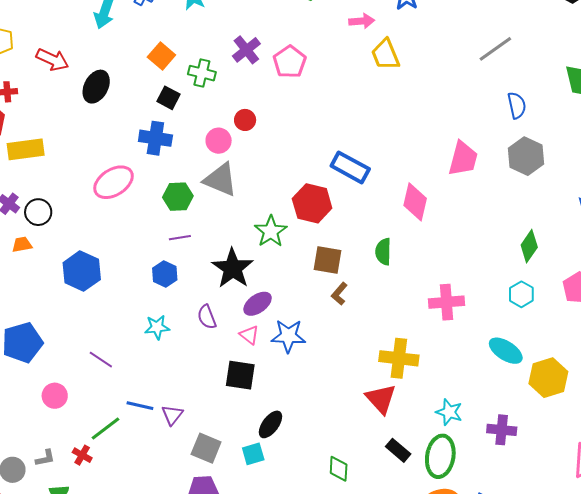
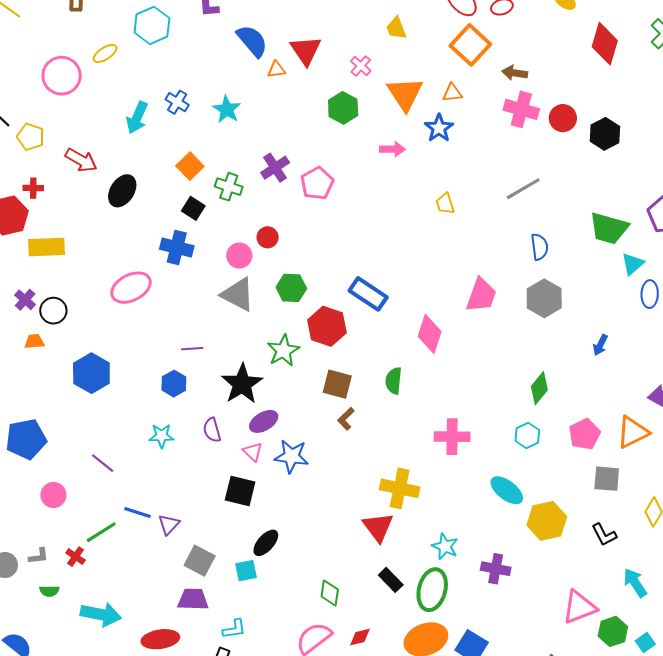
yellow trapezoid: (385, 55) -> (445, 204), moved, size x0.7
green hexagon: (178, 197) -> (291, 288), moved

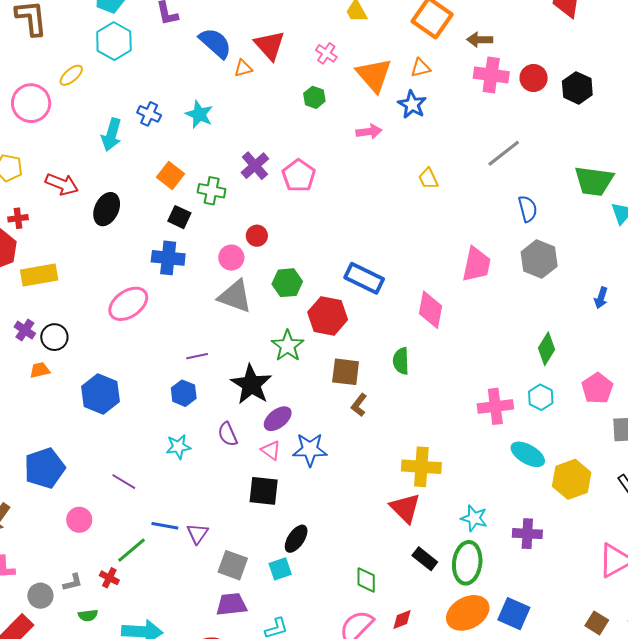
green hexagon: (343, 108) -> (314, 97), size x0.7
pink cross: (452, 437) -> (495, 406), moved

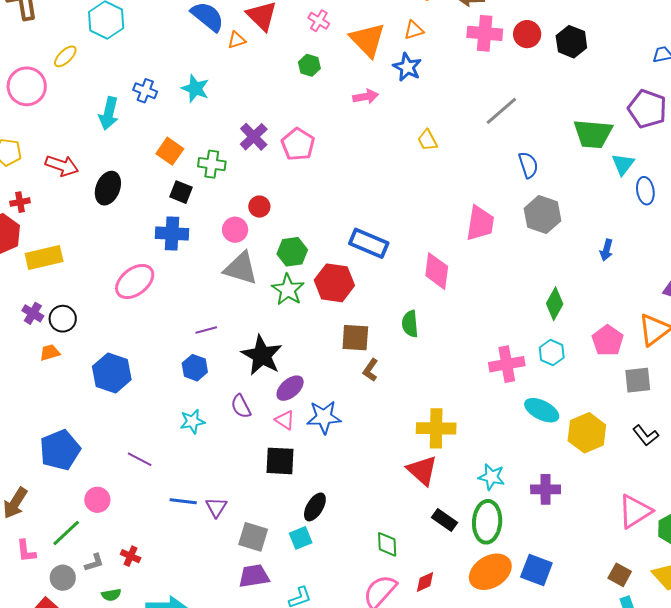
green star: (288, 346) -> (288, 290), moved
green line: (131, 550) -> (66, 533), moved

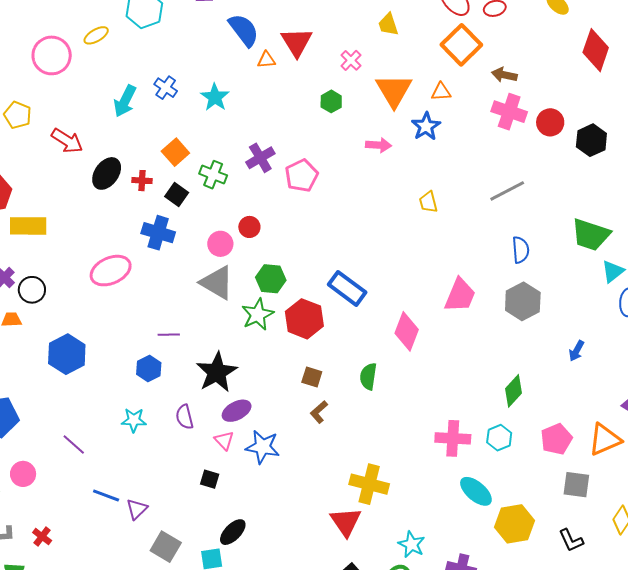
red cross: (20, 202) -> (142, 181), moved
brown square: (355, 338) -> (312, 377), size x0.7
black square: (280, 461) -> (210, 479), size x0.6

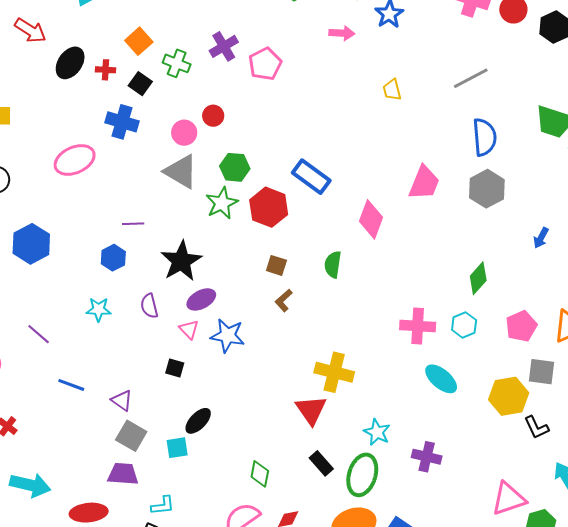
blue semicircle: (521, 250) -> (484, 137), size x1.4
purple triangle: (137, 509) -> (122, 400), moved, turned -40
yellow hexagon: (515, 524) -> (509, 396), moved

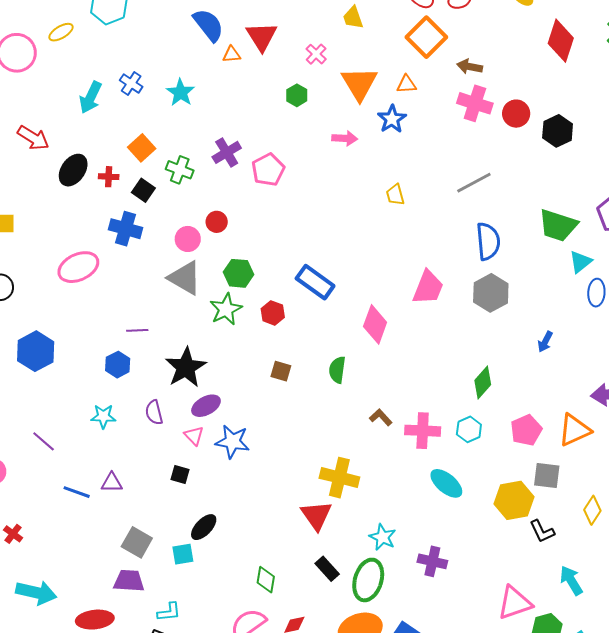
red hexagon: (269, 207) -> (273, 313), size x0.6
brown L-shape: (284, 300) -> (381, 417), moved, turned 90
purple triangle: (122, 400) -> (112, 483), moved, turned -35

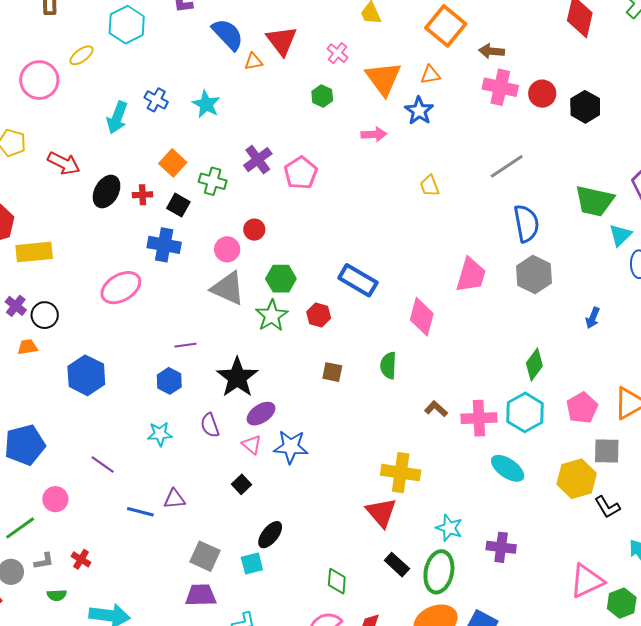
cyan hexagon: (469, 429) -> (525, 412), size x1.5
black square: (180, 474) -> (242, 484), turned 36

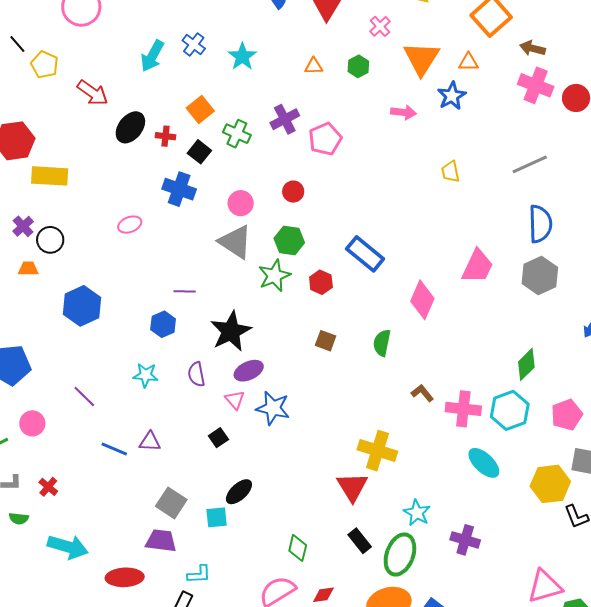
orange triangle: (253, 62) -> (314, 66), moved
red circle: (254, 230) -> (293, 192), moved
pink ellipse: (121, 288) -> (130, 225), size x0.6

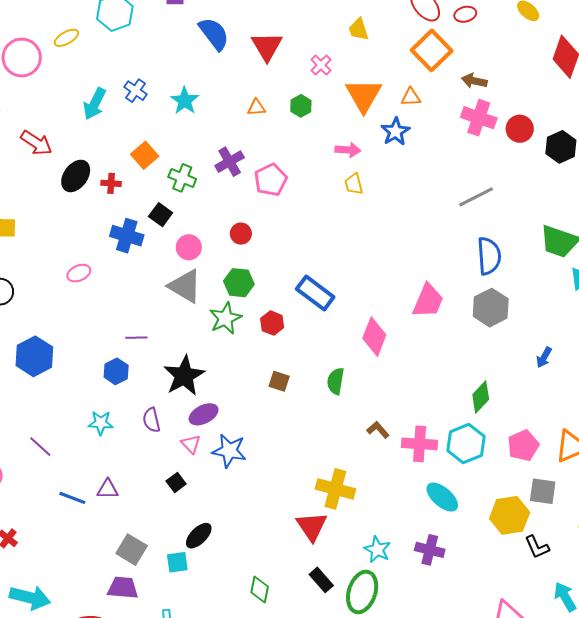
black square: (199, 152) -> (161, 215), moved
yellow trapezoid: (450, 172) -> (354, 184), moved
purple cross: (465, 540) -> (430, 550), moved

